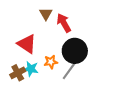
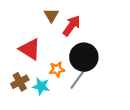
red arrow: (64, 23) -> (71, 26), turned 66
cyan star: (31, 69) -> (41, 86), moved

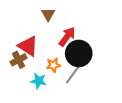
red arrow: (71, 26) -> (67, 37), moved
brown cross: (20, 82) -> (19, 60), moved

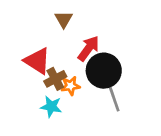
brown cross: (19, 60) -> (55, 79), moved
gray line: (73, 74) -> (113, 97), moved, turned -55

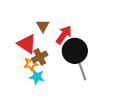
brown triangle: (64, 19) -> (43, 26), moved
orange star: (71, 86) -> (31, 64), moved

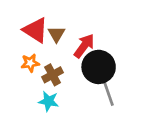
red triangle: (27, 44) -> (35, 30), moved
orange star: (31, 64) -> (30, 63), moved

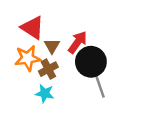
brown triangle: (56, 34) -> (52, 46), moved
orange star: (30, 63) -> (28, 58), size x1.5

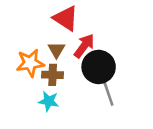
red triangle: (33, 28) -> (66, 18), moved
brown cross: (48, 69) -> (53, 75), turned 30

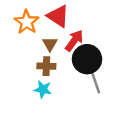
orange star: (30, 63) -> (27, 22), moved, turned -30

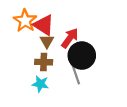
red triangle: (58, 16) -> (44, 25), moved
gray line: (95, 81) -> (75, 73), moved

